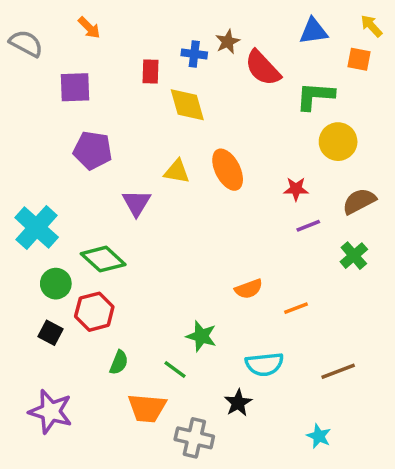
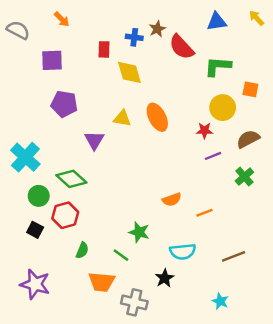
orange square: (359, 59) -> (250, 89), moved
yellow circle: (338, 142) -> (223, 108), moved

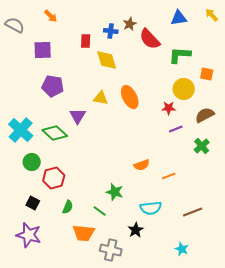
green diamond: (71, 179) -> (55, 133), moved
black square: (35, 230) -> (33, 203), moved

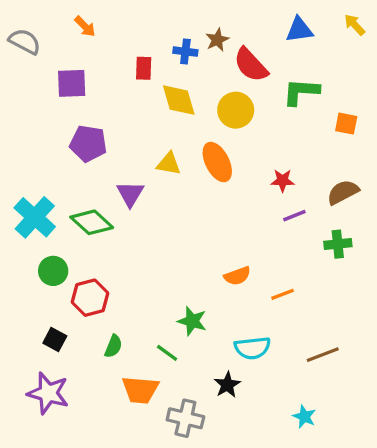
yellow circle: (184, 89) -> (236, 110), moved
green cross: (202, 146) -> (338, 244), turned 35

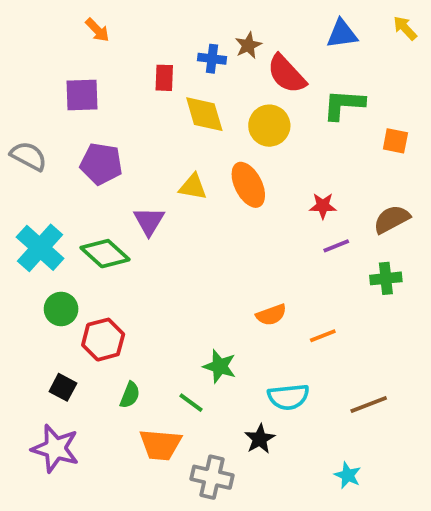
gray semicircle: (25, 41) -> (29, 156), moved

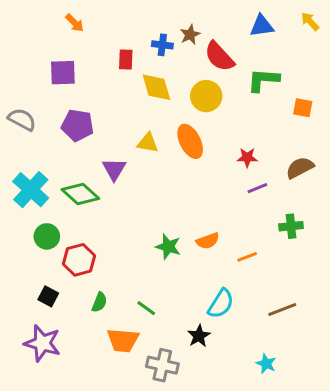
green cross: (386, 278) -> (291, 226), moved
green star: (220, 366) -> (168, 247), moved
cyan semicircle: (288, 397) -> (221, 304), turned -52

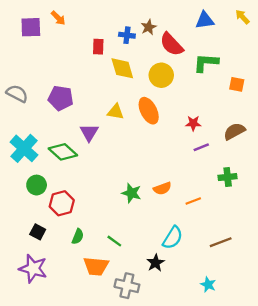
purple square: (63, 73) -> (31, 27), moved

